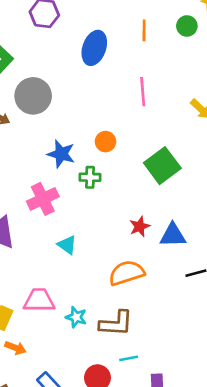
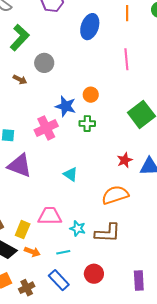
gray circle: (33, 96) -> (44, 63), size x0.7
orange circle: (105, 142) -> (91, 95), moved
pink cross: (43, 199) -> (46, 128), moved
cyan line: (129, 358) -> (63, 252), moved

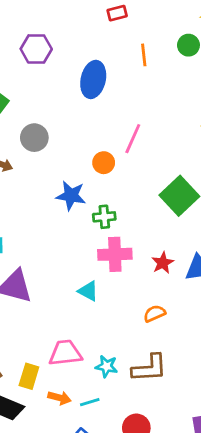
pink line: (126, 59) -> (133, 139), moved, turned 35
orange circle: (91, 95) -> (104, 163), moved
pink cross: (46, 128) -> (115, 254), moved, turned 30
orange semicircle: (115, 195) -> (154, 314), size x0.6
orange arrow: (32, 252) -> (59, 398), moved

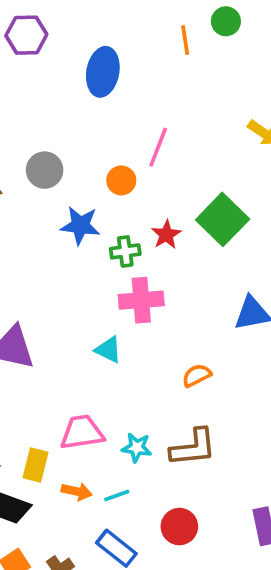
orange line: (144, 55) -> (185, 40), moved
gray circle: (34, 138) -> (45, 170), moved
red star: (163, 263) -> (166, 235), moved

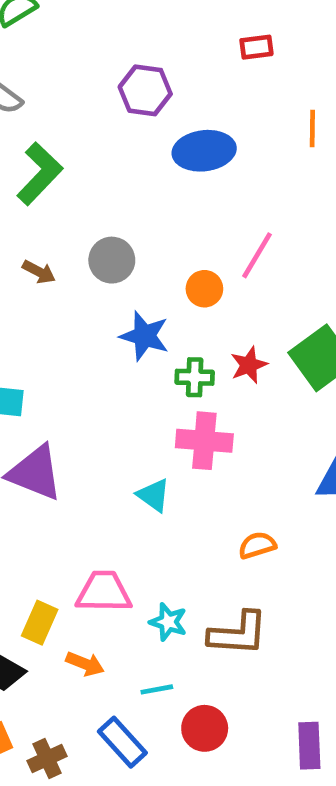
purple hexagon: (26, 35) -> (145, 90), moved
blue ellipse: (103, 72) -> (204, 151), turned 63
cyan line: (117, 495) -> (157, 689), moved

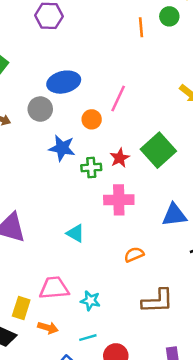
blue ellipse: (204, 151) -> (64, 82), moved
pink cross: (204, 441) -> (119, 200), moved
brown L-shape: (238, 634) -> (158, 301), moved

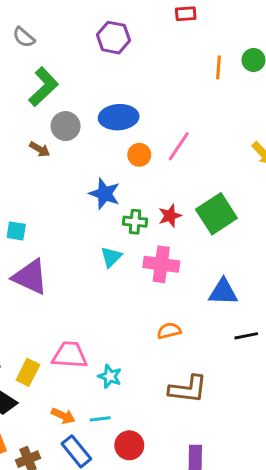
gray circle: (40, 109) -> (66, 126), moved
orange circle: (92, 119) -> (139, 155), moved
cyan triangle: (76, 233) -> (111, 257), moved, turned 36
orange arrow: (48, 328) -> (63, 416), moved

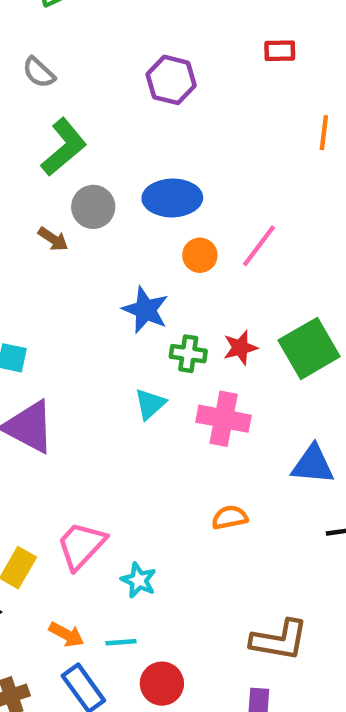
pink trapezoid: (70, 355) -> (81, 545), turned -54
brown L-shape: (188, 389) -> (279, 640), moved

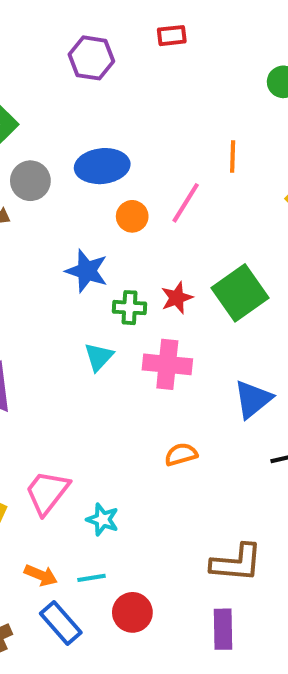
red rectangle: (280, 51) -> (172, 36), moved
orange line: (324, 133) -> (233, 156), moved
blue triangle: (313, 465) -> (253, 399), turned -39

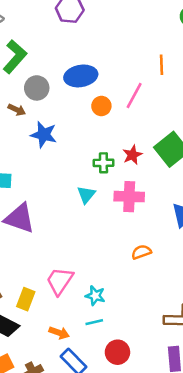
blue star: (87, 271) -> (44, 135), moved
cyan line: (92, 578) -> (94, 322), moved

